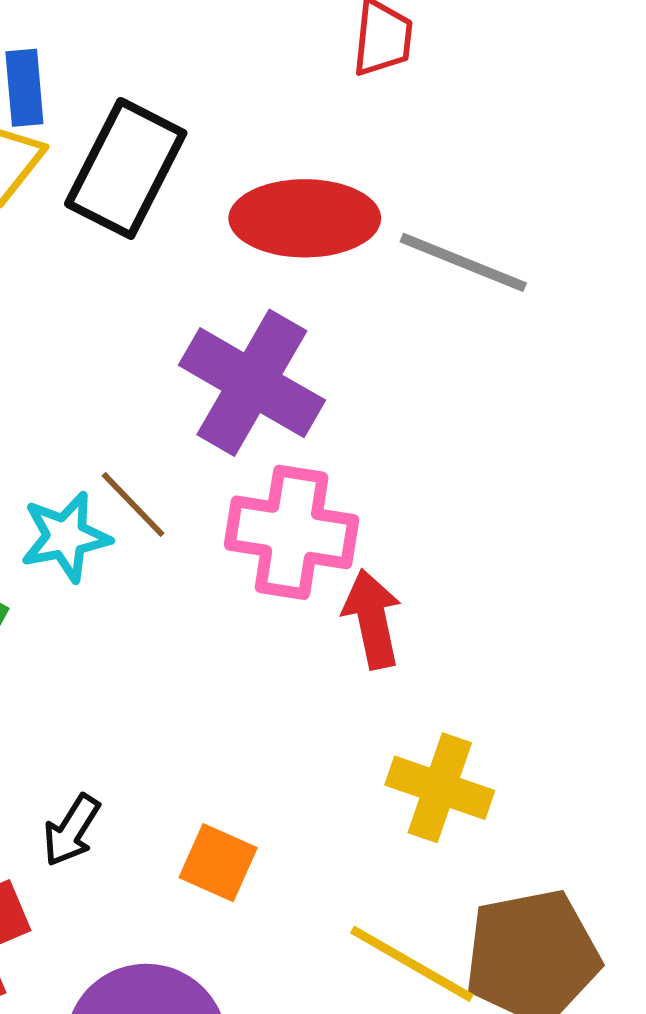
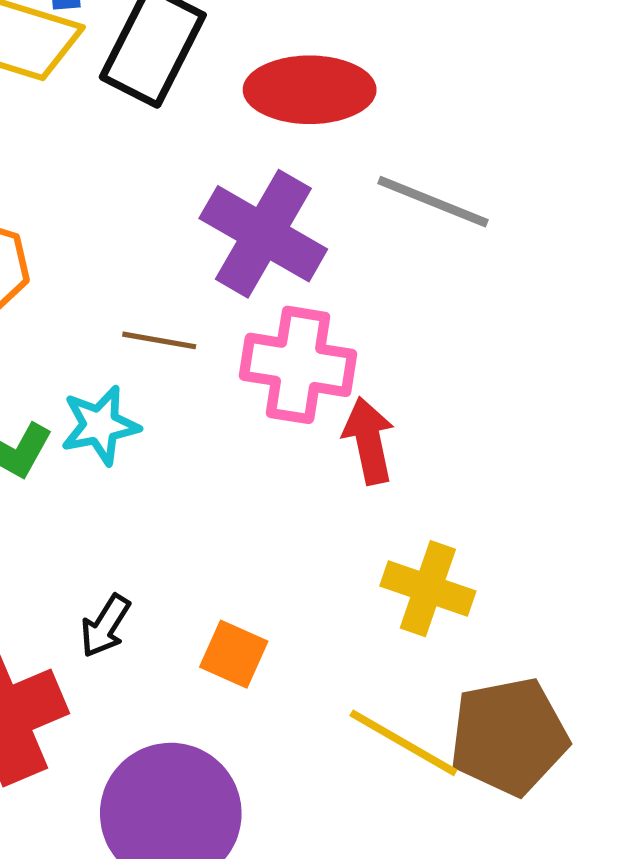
gray line: (463, 262) -> (433, 202), moved
brown line: (133, 504) -> (159, 340), turned -36
cyan star: (66, 537) -> (100, 425), moved

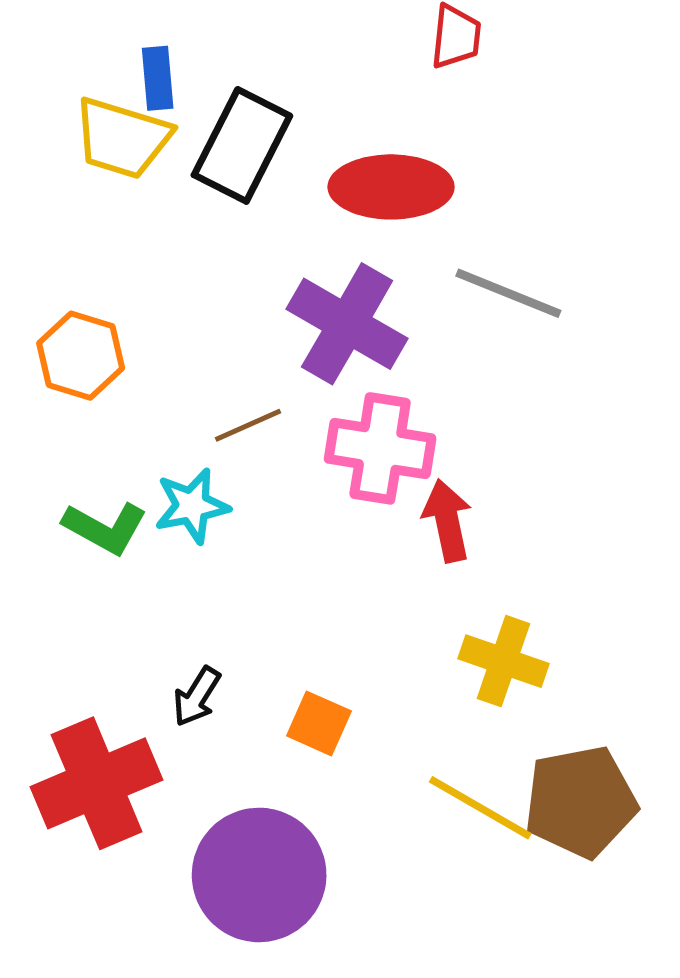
brown line: (159, 340) -> (248, 425), turned -34

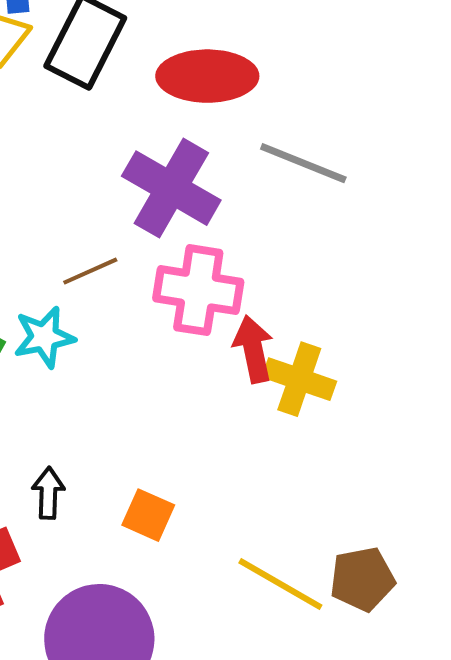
yellow cross: (503, 661) -> (299, 379), moved
black arrow: (197, 697) -> (48, 493), turned 150
brown pentagon: (580, 802) -> (362, 579), size x0.7

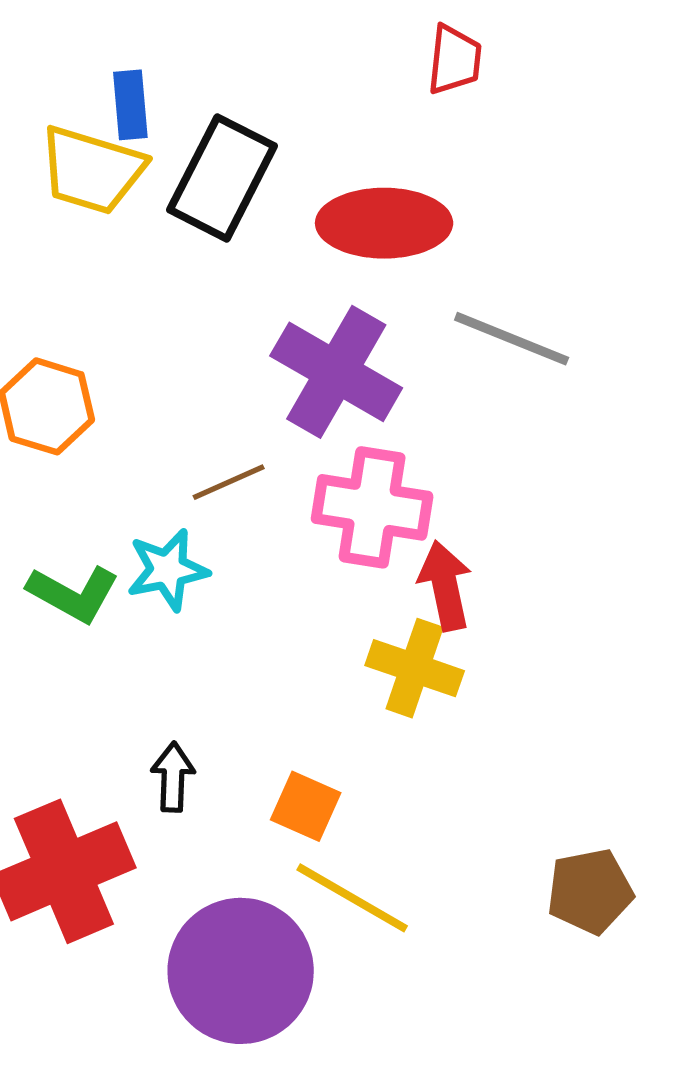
yellow cross: (299, 379) -> (415, 668), moved
yellow line: (280, 584) -> (352, 898), moved

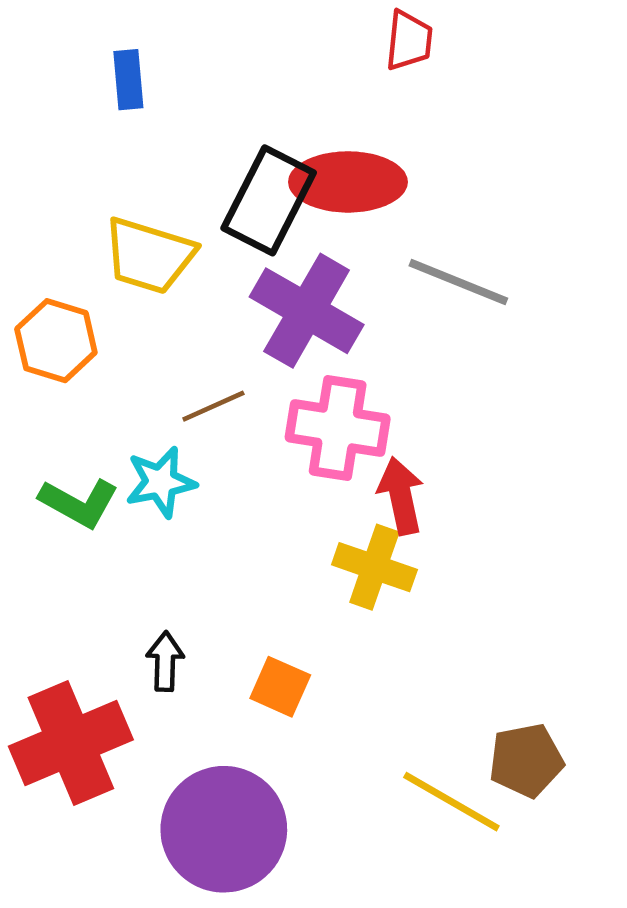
yellow trapezoid: (92, 170) -> (149, 256), moved
black rectangle: (222, 178) -> (269, 200), moved
yellow line: (352, 898) -> (451, 802), moved

